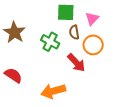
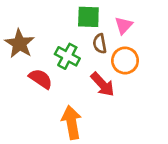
red semicircle: (13, 75) -> (41, 79), moved
orange arrow: (53, 91) -> (72, 122), turned 95

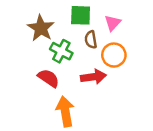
brown star: (20, 44) -> (41, 28), moved
red semicircle: (41, 79) -> (49, 78), moved
red arrow: (103, 84) -> (93, 77), turned -55

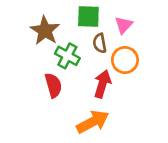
red arrow: (93, 77) -> (102, 84), turned -65
red semicircle: (49, 78) -> (53, 85), turned 40
orange arrow: (65, 111) -> (93, 122), moved, turned 72

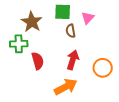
green cross: (67, 56) -> (19, 44), moved, turned -30
orange circle: (125, 60) -> (103, 68), moved

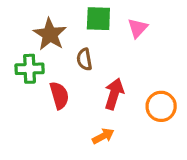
brown semicircle: (71, 31) -> (84, 59), moved
orange arrow: (66, 87) -> (103, 136), size x0.6

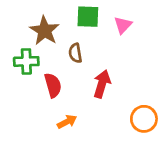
orange circle: (161, 106) -> (144, 119), moved
orange arrow: (103, 136) -> (67, 122), moved

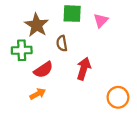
red semicircle: (53, 85) -> (43, 70), turned 72
orange arrow: (67, 122) -> (38, 94), moved

